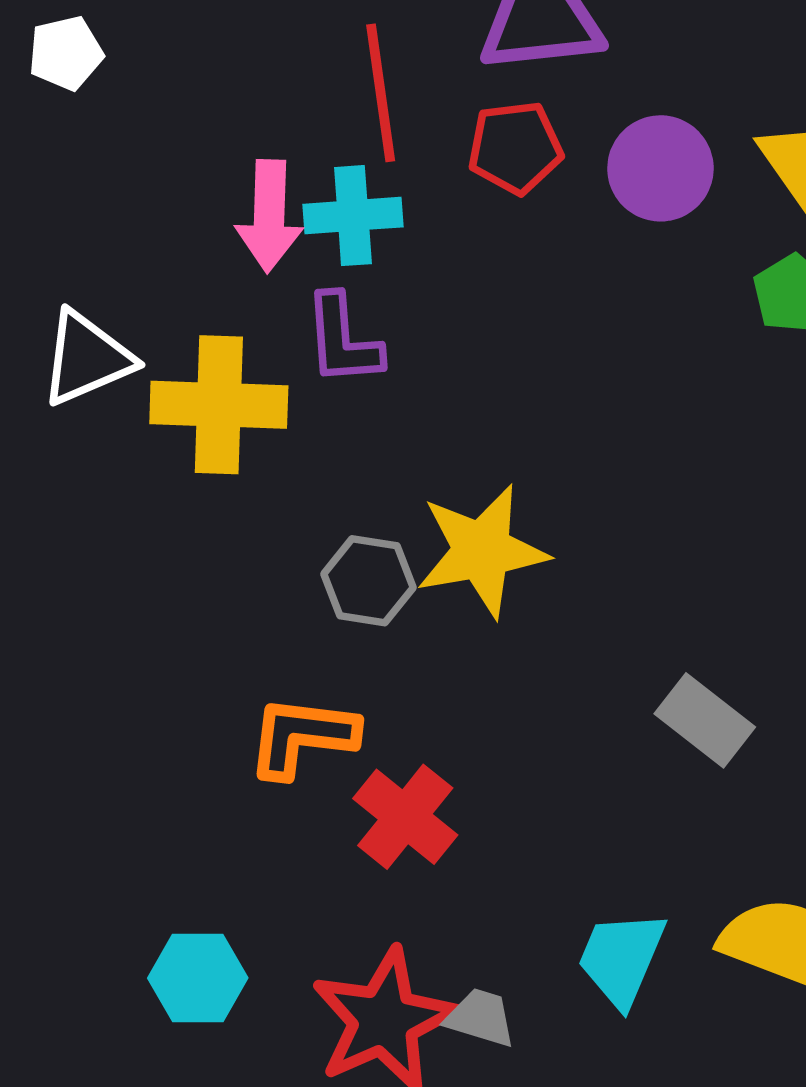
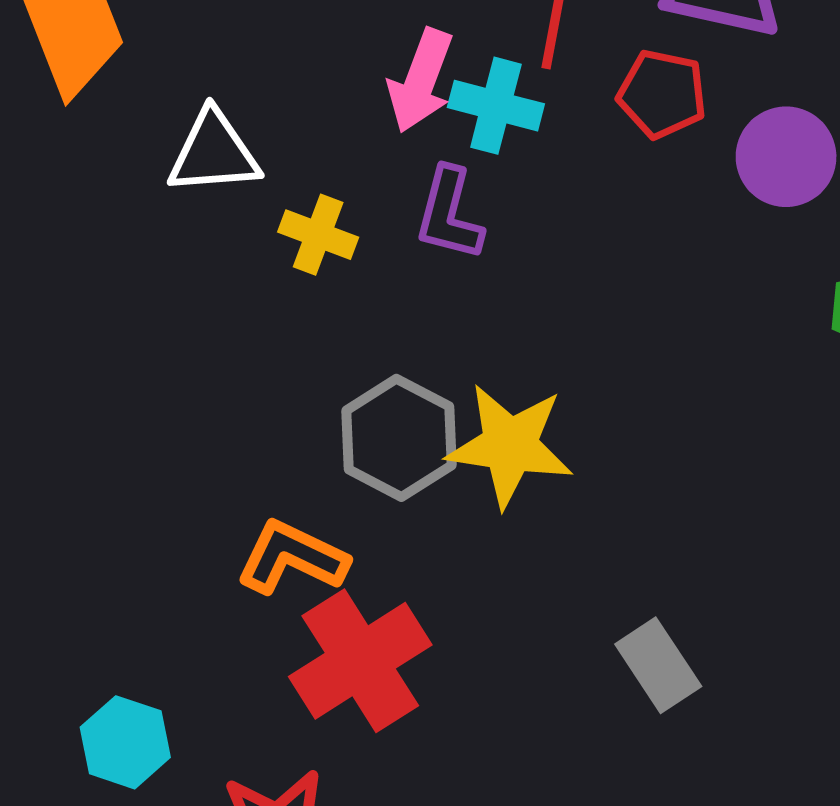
yellow cross: (219, 405) -> (318, 235), size x0.6
gray hexagon: (368, 581) -> (399, 438), size x1.4
red cross: (405, 817) -> (360, 661), size x1.4

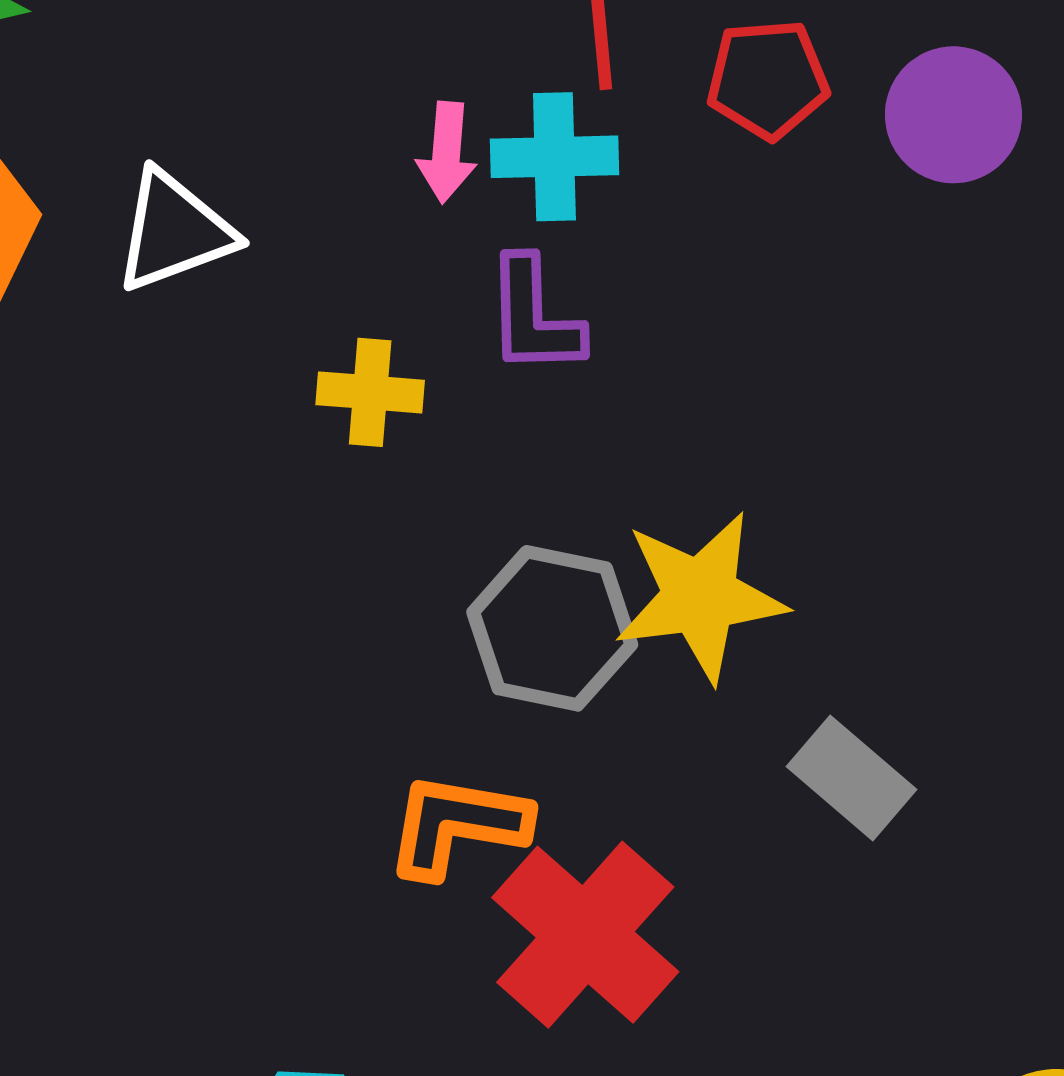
pink arrow: (421, 81) -> (447, 152), size x0.7
white triangle: (214, 153) -> (174, 231), moved
gray rectangle: (658, 665) -> (852, 778), moved

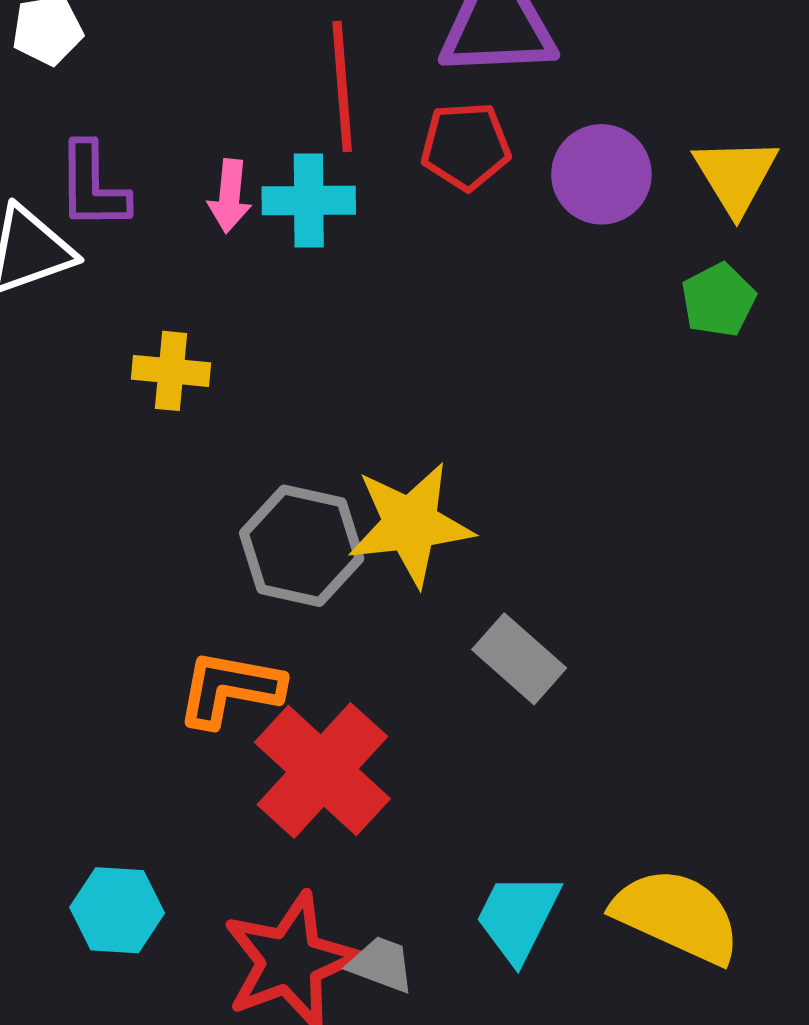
purple L-shape: (534, 316) -> (93, 186), moved

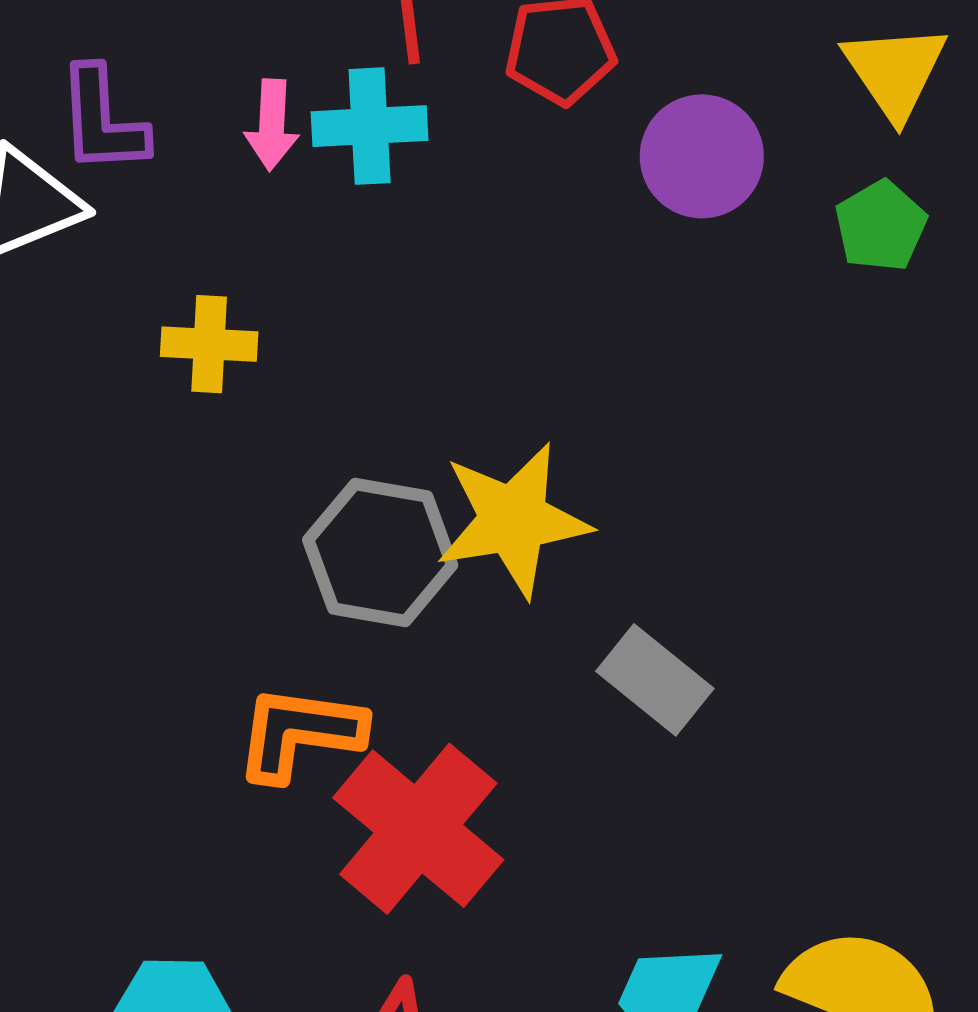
purple circle: (601, 174) -> (702, 156), moved

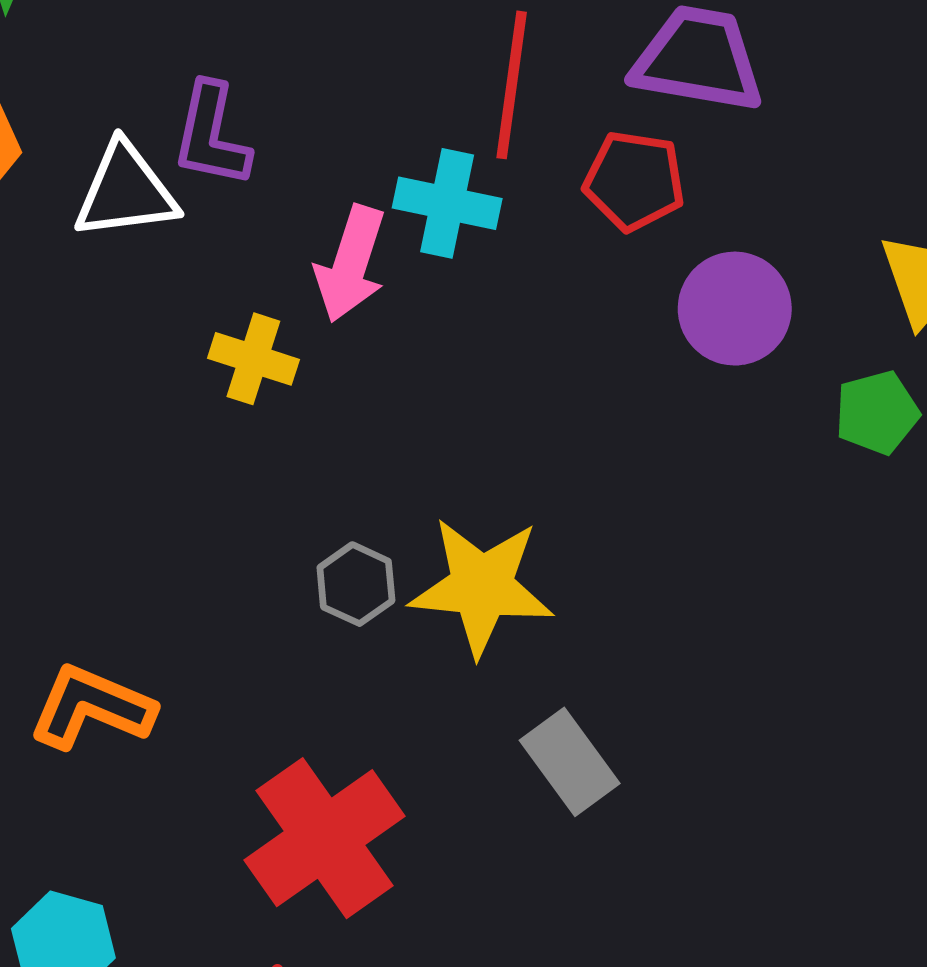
pink arrow: (272, 125) -> (351, 264), moved, size x1.4
gray hexagon: (380, 553) -> (356, 584), size x0.6
orange L-shape: (300, 733) -> (92, 707), moved

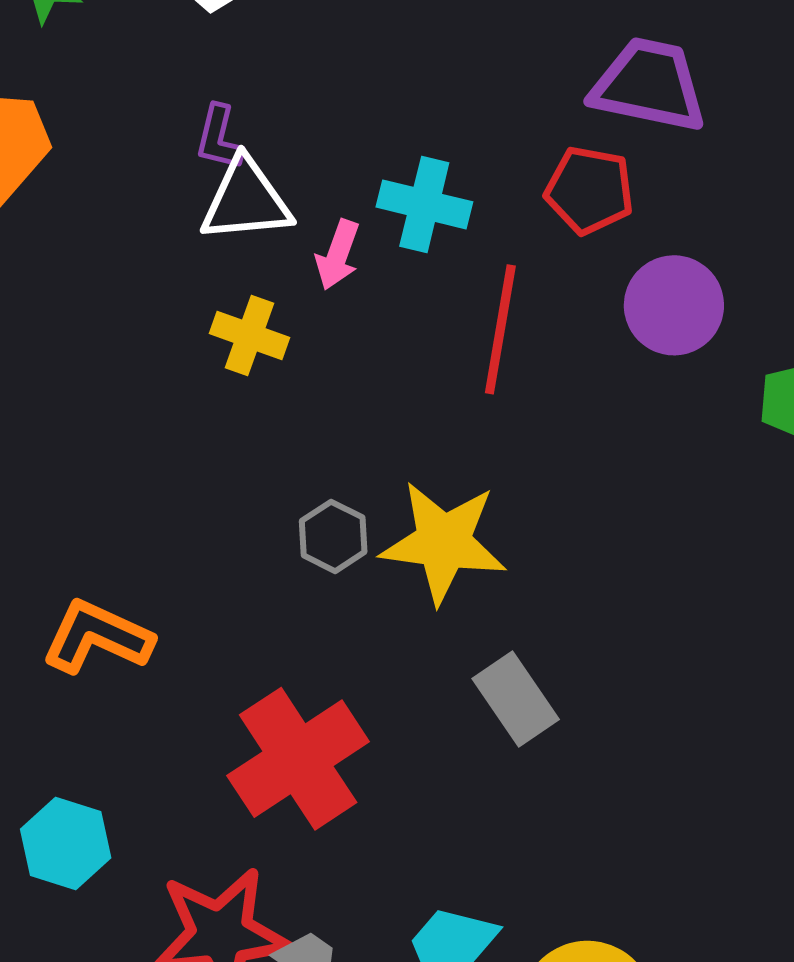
red line: (512, 85) -> (500, 329), moved
purple L-shape: (211, 135) -> (219, 138), size x0.7
white triangle: (126, 191) -> (246, 200), moved
pink arrow: (351, 264) -> (338, 255), size x0.7

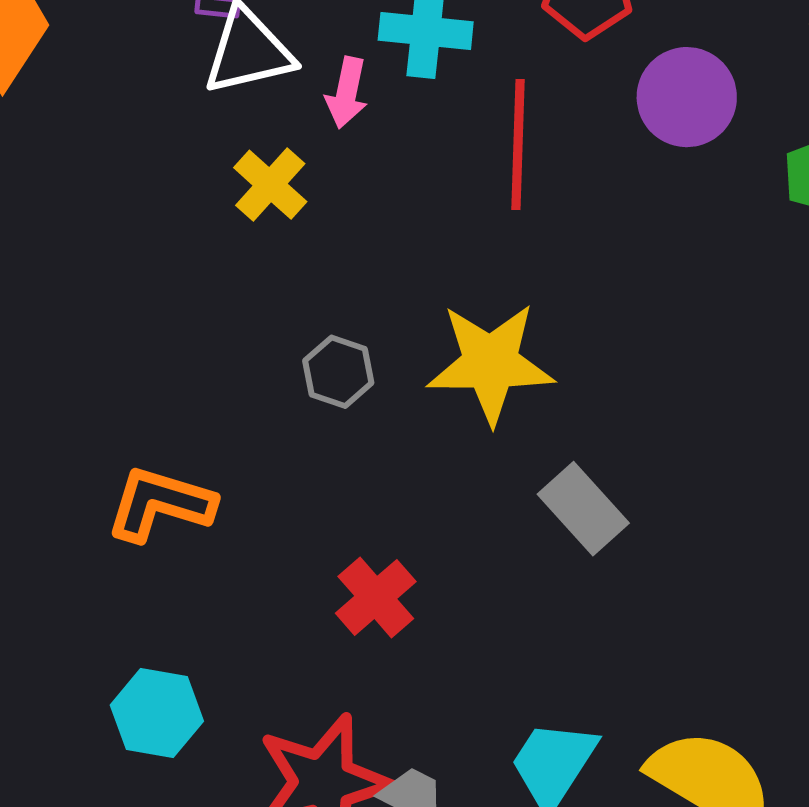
yellow cross: (250, 335) -> (270, 185), turned 30
gray hexagon: (333, 536) -> (338, 372), moved
red cross: (298, 759) -> (376, 597), size x0.6

